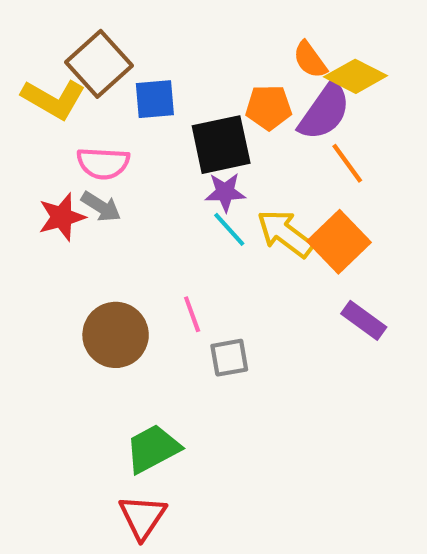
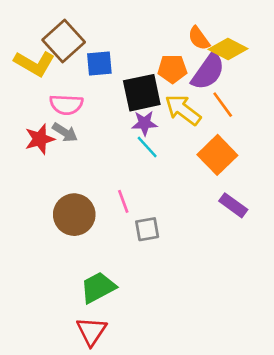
yellow arrow: (285, 234) -> (183, 110), moved

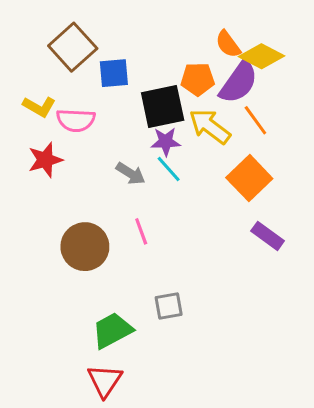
yellow L-shape: (34, 63) -> (39, 107), moved, size x0.7
gray arrow: (65, 132) -> (131, 174), moved
gray square: (147, 229) -> (169, 306), moved

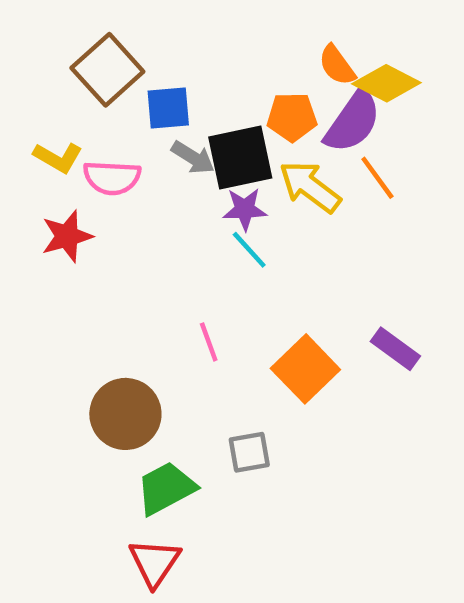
gray arrow: (131, 174) -> (193, 157), moved
orange square: (249, 178) -> (305, 369), moved
brown circle: (85, 247) -> (125, 414), moved

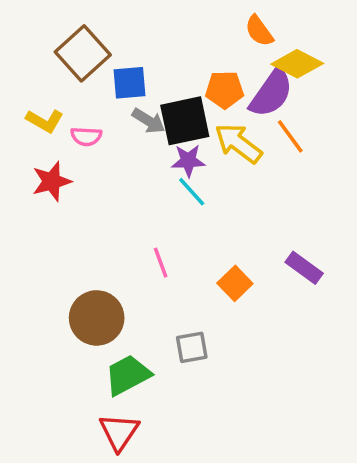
orange semicircle: (337, 65) -> (259, 31), moved
pink semicircle: (112, 178) -> (86, 136), size x0.7
orange square: (305, 369) -> (235, 283), size x0.7

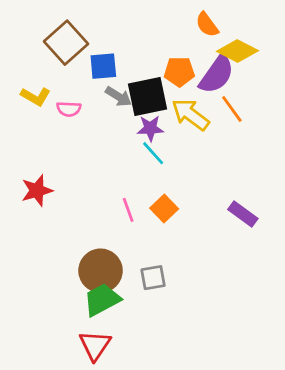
red star: (52, 181) -> (37, 191), moved
orange square: (235, 283) -> (164, 208), moved
brown circle: (97, 318) -> (101, 271), moved

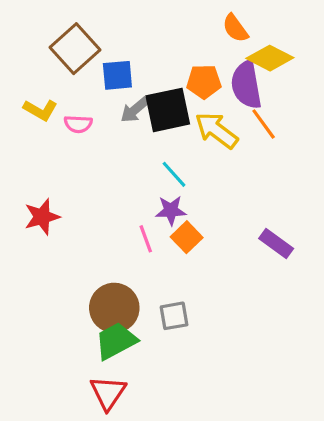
purple semicircle: (217, 74) -> (246, 85), turned 135
gray arrow: (119, 97) -> (135, 110), turned 108
purple star: (150, 128) -> (171, 210), moved

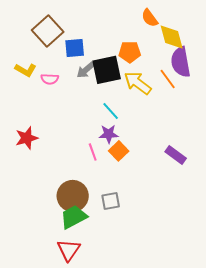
yellow diamond: (270, 58) -> (172, 37), turned 48
purple semicircle: (246, 85) -> (181, 62), moved

